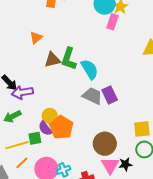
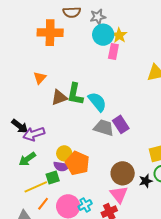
purple semicircle: (45, 128) -> (61, 166), turned -35
black star: (125, 164) -> (146, 181), moved
pink triangle: (110, 165) -> (119, 194), moved

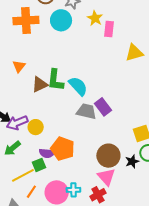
cyan circle: (103, 35) -> (61, 20), moved
pink rectangle: (113, 51) -> (109, 29), moved
yellow circle: (64, 153) -> (36, 127), moved
cyan cross: (85, 205) -> (73, 190), turned 32

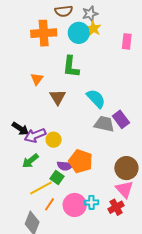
yellow star: (95, 18) -> (93, 28), moved
green L-shape: (55, 80) -> (71, 67), moved
brown triangle: (40, 85) -> (58, 97), turned -36
green square: (39, 165) -> (57, 177), turned -32

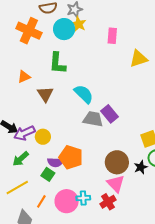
orange cross: (44, 33) -> (29, 31), turned 30
orange triangle: (37, 79) -> (24, 77), turned 32
yellow line: (41, 188) -> (17, 187), moved

